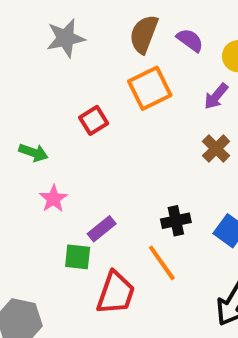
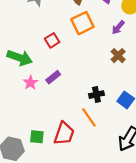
green arrow: (33, 153) -> (20, 58), size x1.6
purple rectangle: (102, 229) -> (53, 77), moved
green square: (78, 257) -> (37, 137), moved

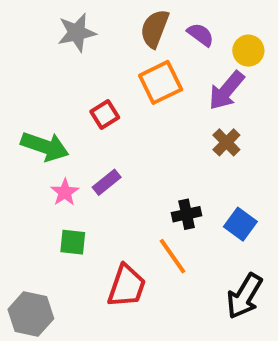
purple arrow: (118, 27) -> (226, 90), size x1.5
green square: (37, 137) -> (73, 242), moved

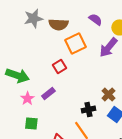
brown semicircle: (155, 29) -> (58, 24), moved, turned -108
red square: (105, 114) -> (59, 66), moved
brown cross: (226, 142) -> (108, 94), moved

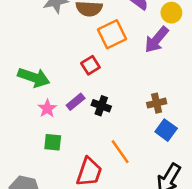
brown cross: (108, 94) -> (157, 103), turned 32
black cross: (88, 109) -> (101, 106), moved, turned 32

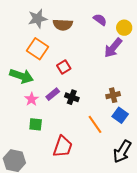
orange square: (112, 34) -> (38, 49), moved, turned -30
orange line: (120, 152) -> (95, 124), moved

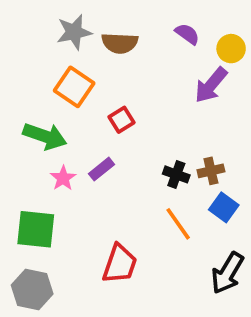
black cross: (72, 97) -> (176, 174), moved
green square: (36, 124) -> (36, 229), moved, size x1.6

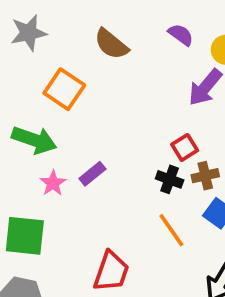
gray star: (74, 32) -> (29, 33), moved
brown semicircle: (120, 43) -> (111, 44), turned 36
red square: (122, 120) -> (185, 147), moved

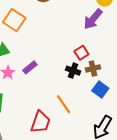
orange line: (171, 230) -> (64, 104), moved

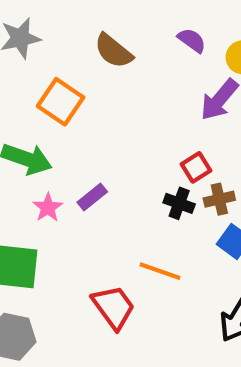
orange line: (64, 104) -> (160, 271), turned -36
red trapezoid: (40, 122) -> (113, 307), turned -55

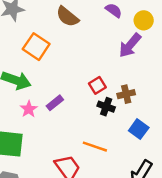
red square: (196, 167) -> (97, 85), moved
brown cross: (219, 199) -> (126, 94), moved

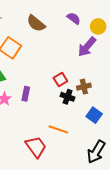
purple rectangle: (55, 103) -> (26, 94), turned -40

